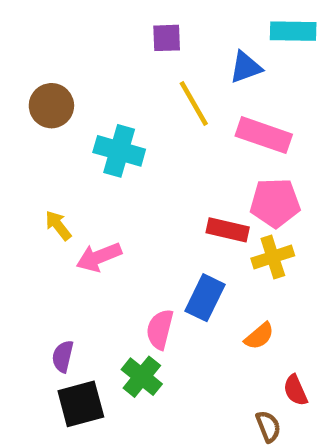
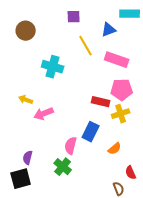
brown circle: (51, 106) -> (26, 31), moved
yellow arrow: (58, 225) -> (26, 100), turned -32
black square: (81, 404) -> (21, 179), moved

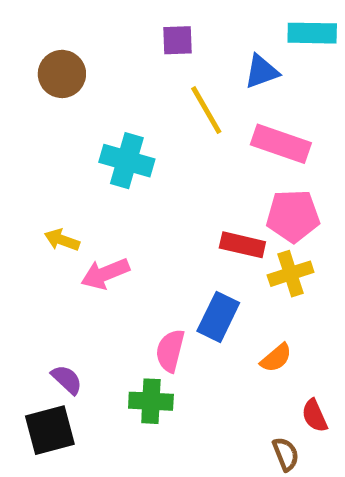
purple semicircle: (28, 158) -> (67, 380), turned 120
green cross: (63, 167) -> (151, 401), turned -36

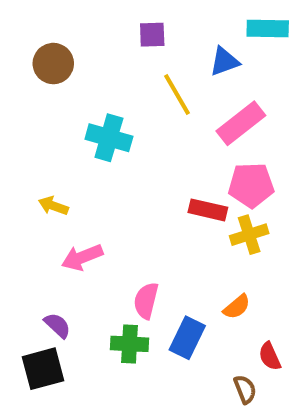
pink rectangle: (281, 144) -> (241, 123), turned -57
pink arrow: (105, 274) -> (82, 257), moved
blue rectangle: (218, 317) -> (187, 338), moved

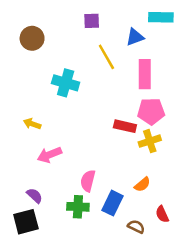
pink rectangle: (241, 123) -> (145, 74), turned -52
brown semicircle: (245, 389) -> (136, 227), moved, turned -42

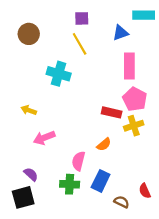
yellow line: (106, 57) -> (80, 44), moved
pink pentagon: (151, 111) -> (135, 99), turned 30
orange semicircle: (142, 184) -> (104, 144), moved

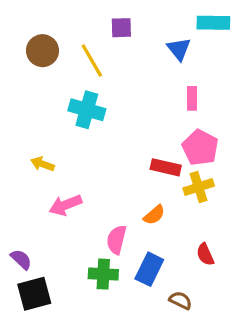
blue triangle: (120, 33) -> (179, 49), turned -49
yellow line: (80, 44) -> (92, 61), moved
pink rectangle: (129, 66) -> (192, 98), size x0.6
purple semicircle: (31, 174) -> (21, 259), moved
red semicircle: (145, 191) -> (205, 254), moved

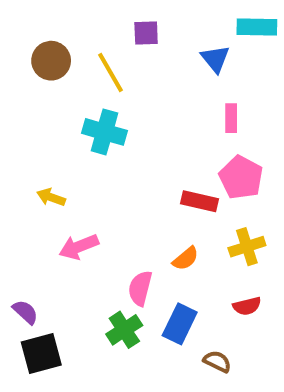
yellow cross: (199, 187) -> (247, 247), moved
red semicircle: (205, 254) -> (247, 306), turned -80
green cross: (103, 274) -> (124, 330), turned -36

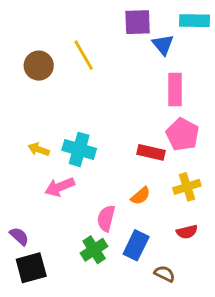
purple square: (146, 33) -> (138, 22), moved, size x1.4
brown circle: (51, 61) -> (39, 66), moved
pink rectangle: (231, 118) -> (175, 90), size x1.5
cyan cross: (105, 132) -> (79, 149), moved

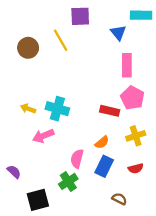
purple square: (138, 22) -> (80, 16), moved
blue rectangle: (136, 245) -> (104, 166), moved
black square: (31, 268) -> (38, 200), moved

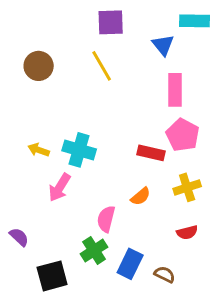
yellow line: (61, 40) -> (102, 66), moved
pink arrow: (43, 136) -> (60, 187), turned -36
blue rectangle: (104, 166) -> (130, 264), moved

